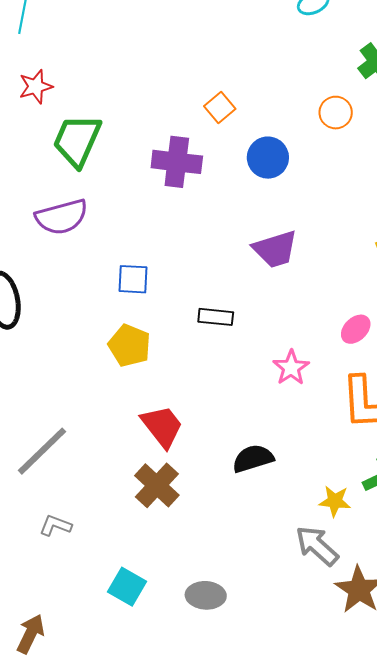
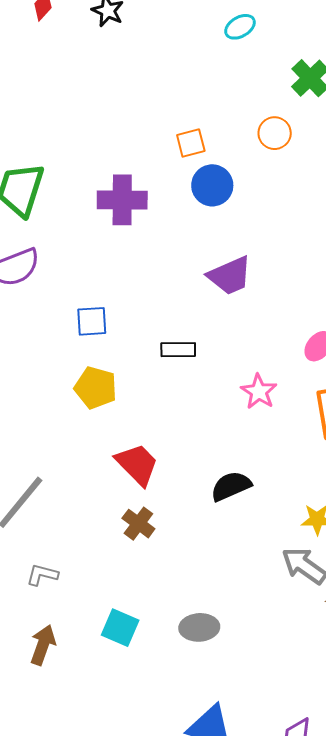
orange square: (220, 108) -> (191, 143), moved, turned 32
brown cross: (157, 485) -> (138, 524), size x0.7
brown arrow: (30, 634) -> (43, 645), moved

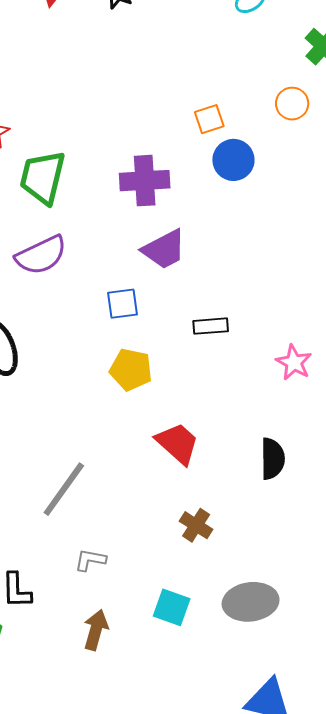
purple trapezoid: (230, 276) -> (164, 249), moved
black semicircle: (231, 486) -> (273, 459), turned 117
brown cross: (138, 524) -> (196, 525), moved
gray ellipse: (199, 627) -> (251, 602), size x1.4

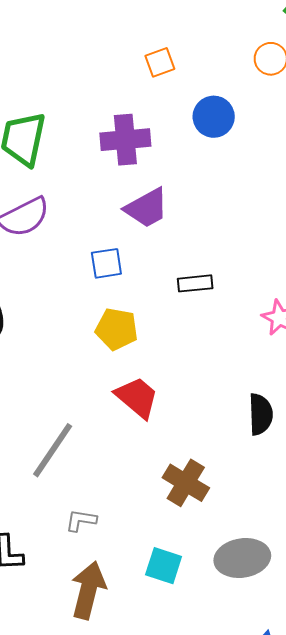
orange square: (209, 119) -> (160, 62), moved
red trapezoid: (177, 443) -> (137, 397), moved
brown cross: (196, 525) -> (186, 483), size x1.4
brown arrow: (96, 630) -> (88, 590), size x1.4

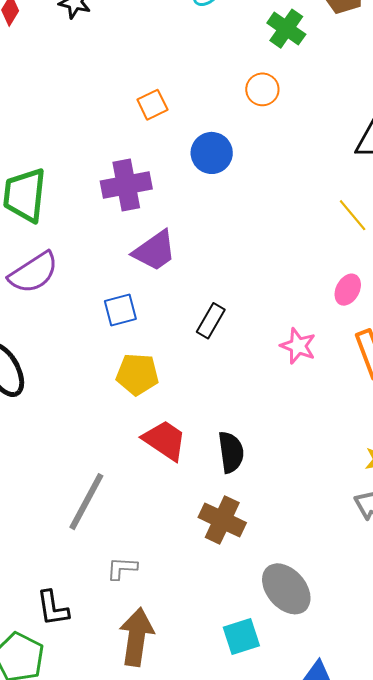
black rectangle: (195, 283) -> (211, 321), turned -48
black semicircle: (261, 414) -> (231, 452), moved
gray ellipse: (242, 558) -> (286, 589), turned 64
cyan square: (164, 566) -> (241, 636), moved, turned -30

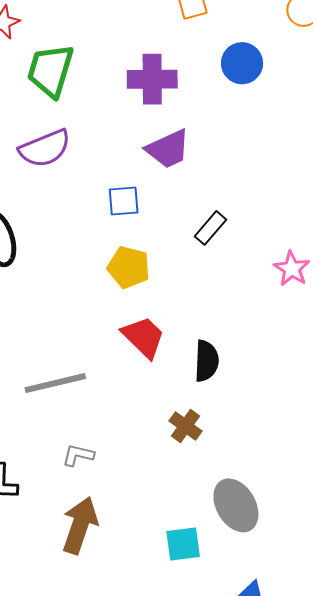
gray line: (86, 502) -> (55, 383), turned 38
brown cross: (222, 520) -> (185, 426), size x0.7

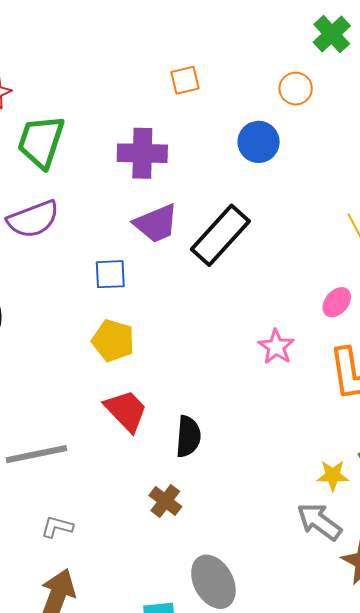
blue circle: (242, 63) -> (259, 142), moved
black rectangle: (211, 228) -> (220, 235), moved, size x1.8

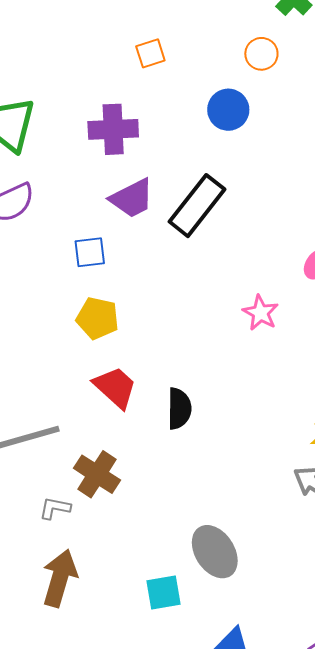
brown cross: (165, 501) -> (97, 474), moved, size x1.4

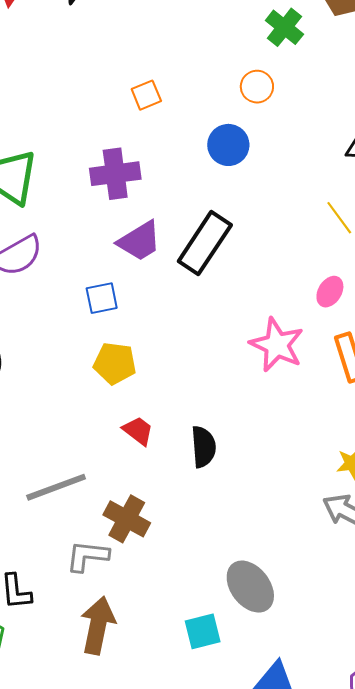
pink star: (261, 313) -> (277, 345), size x1.5
red trapezoid: (115, 387) -> (138, 431), size x0.7
gray L-shape: (55, 508) -> (87, 556), size x1.4

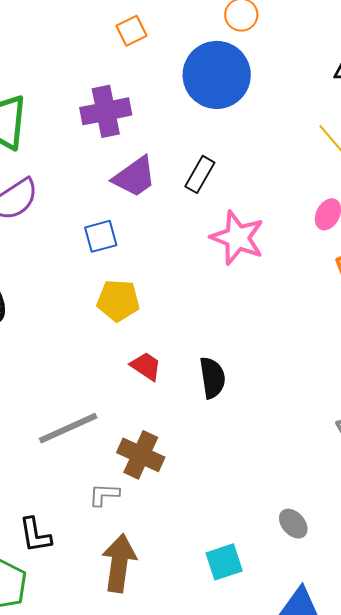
blue circle: (228, 145) -> (217, 75), size x1.6
black rectangle: (205, 243) -> (200, 174), size x0.6
pink star: (277, 345) -> (237, 238), moved
gray L-shape: (87, 556) -> (104, 495), size x0.7
gray ellipse: (250, 587) -> (293, 524), moved, size x0.6

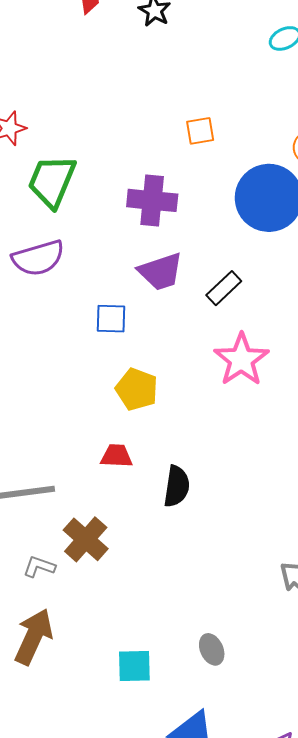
yellow pentagon: (118, 301) -> (137, 389), moved
red trapezoid: (146, 366) -> (117, 456), turned -48

